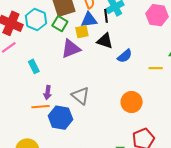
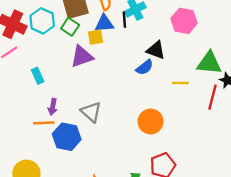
black triangle: (105, 41) -> (156, 50), moved

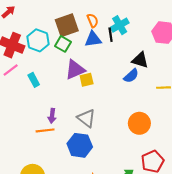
yellow square: (95, 37) -> (87, 80), moved
cyan rectangle: (38, 76) -> (34, 80), moved
blue hexagon: (67, 137) -> (80, 145), moved

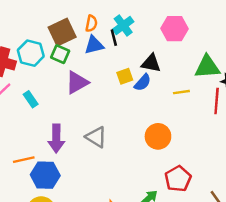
orange semicircle: (93, 21) -> (91, 24), turned 40
yellow square: (87, 80) -> (125, 76), moved
purple arrow: (52, 116) -> (56, 138), size x1.6
orange line: (45, 130) -> (24, 160), moved
blue hexagon: (80, 145) -> (45, 175), moved

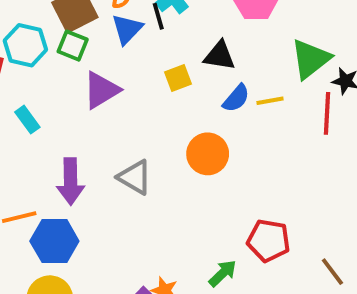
blue triangle: (94, 45) -> (127, 29), turned -30
green triangle: (207, 67) -> (311, 59), turned -32
blue semicircle: (143, 82) -> (236, 98), moved
orange circle: (158, 136) -> (208, 154), moved
red pentagon: (178, 179) -> (269, 241), turned -30

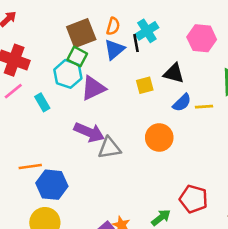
cyan hexagon: (25, 45) -> (68, 74), moved
gray triangle: (135, 177) -> (109, 148), turned -45
purple arrow: (71, 181) -> (89, 132), moved, turned -72

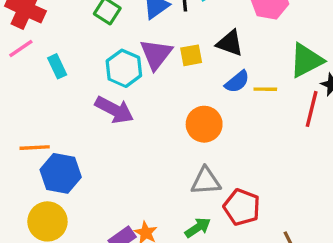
cyan hexagon: (68, 74) -> (124, 68), moved
purple triangle: (93, 88) -> (156, 54), moved, turned -32
gray triangle: (109, 148) -> (206, 181), moved

